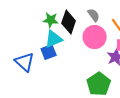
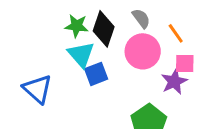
cyan triangle: (54, 39) -> (81, 54), turned -48
blue square: (49, 52) -> (96, 74), moved

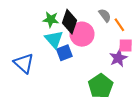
gray semicircle: (141, 18) -> (105, 15), moved
pink circle: (143, 51) -> (82, 34), moved

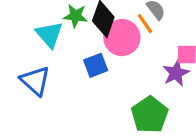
orange line: (119, 25) -> (145, 24), moved
cyan triangle: (54, 39) -> (49, 34), moved

